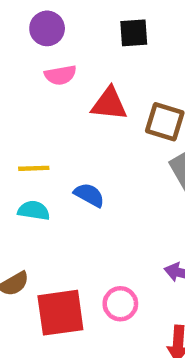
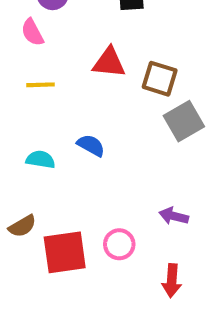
pink semicircle: (60, 75) -> (32, 32), moved, turned 72
yellow line: (34, 168) -> (40, 85), moved

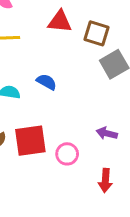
red square: (65, 252) -> (30, 141), moved

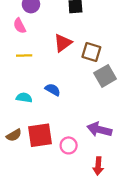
red triangle: (60, 22) -> (63, 43), turned -42
purple arrow: (107, 133) -> (99, 130), size x1.5

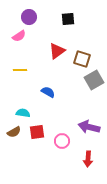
pink semicircle: (20, 26) -> (19, 36), turned -96
yellow line: (24, 55) -> (20, 70), moved
cyan semicircle: (24, 98) -> (23, 113), moved
red square: (40, 135) -> (37, 132), size x0.7

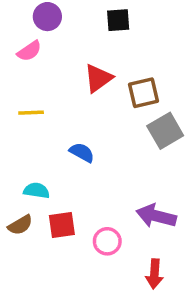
brown square: (82, 59) -> (143, 93), turned -30

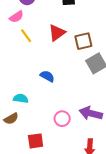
yellow line: (31, 113) -> (26, 36), moved, turned 56
red square: (62, 225) -> (36, 141), moved
pink circle: (107, 241) -> (62, 119), moved

